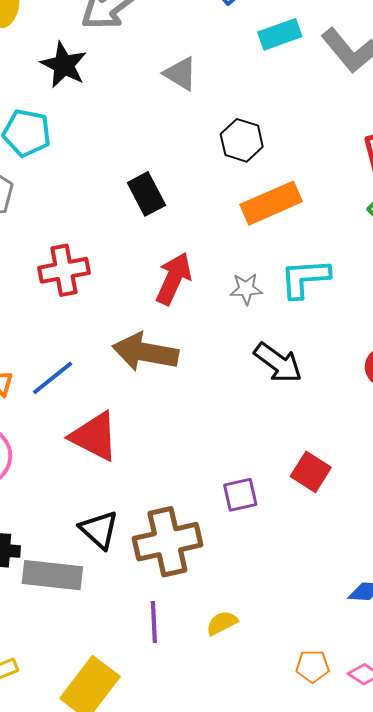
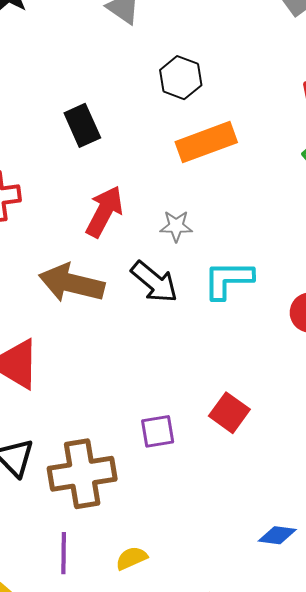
cyan L-shape: (305, 278) -> (228, 280), moved
black arrow: (278, 363) -> (154, 282), moved

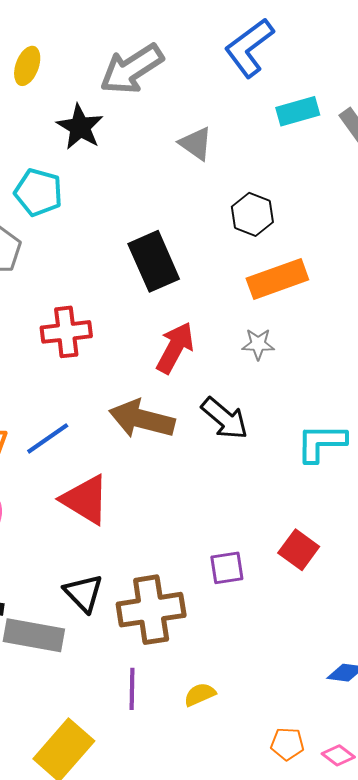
black rectangle: (82, 125) -> (154, 261), size x1.4
gray star: (176, 226) -> (258, 344), moved
cyan L-shape: (228, 280) -> (321, 443), moved

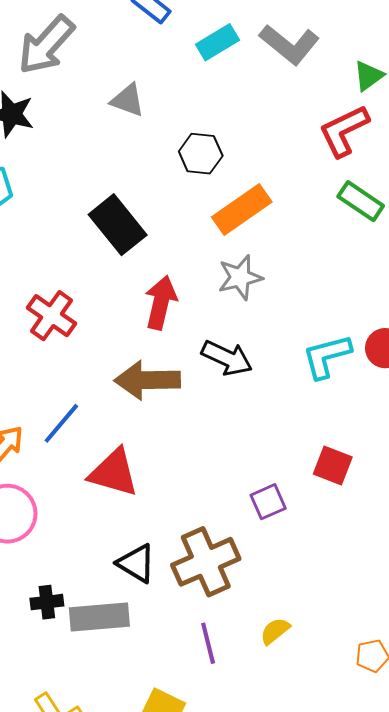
red cross: (66, 332) -> (52, 316), turned -33
gray star: (258, 344) -> (240, 277), size x1.4

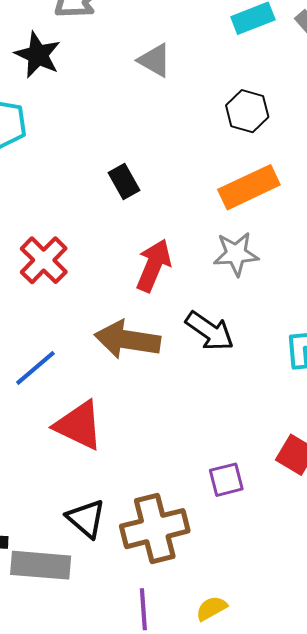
black hexagon: (201, 154) -> (247, 111), moved
black rectangle: (118, 225) -> (124, 182), size x0.6

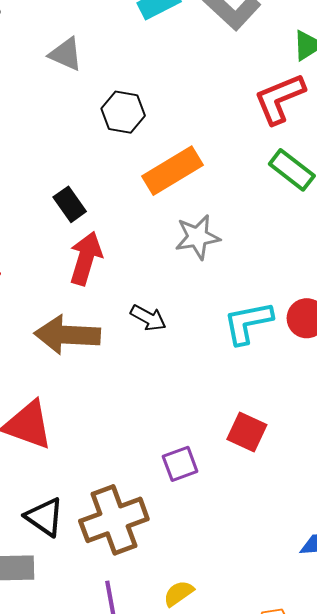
black hexagon: (247, 111) -> (123, 112), moved
black rectangle: (124, 182) -> (70, 204), moved
gray star: (236, 254) -> (197, 237), moved
black arrow: (210, 331) -> (148, 318), size x0.7

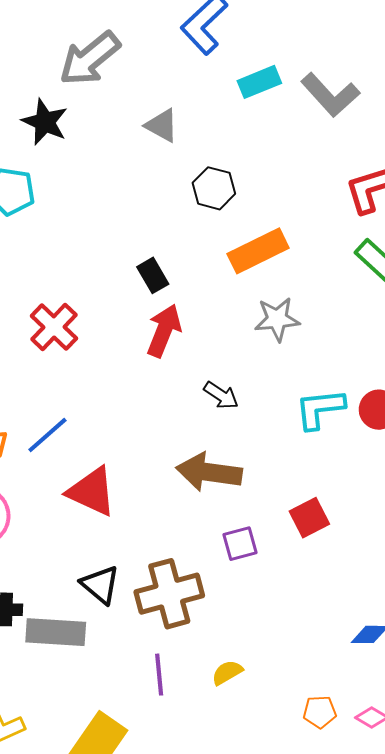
brown arrow: (67, 335) -> (209, 472), moved
red square: (247, 432) -> (309, 518), turned 33

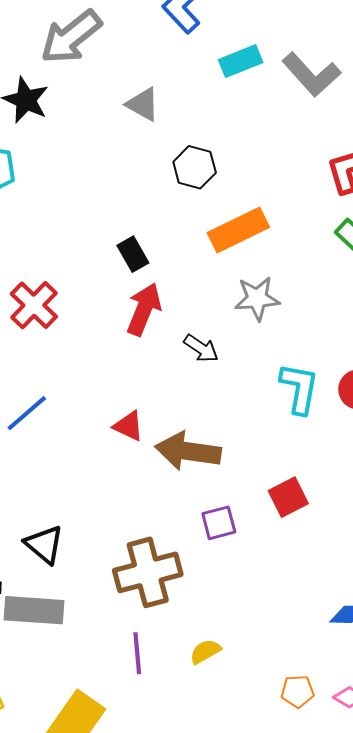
black arrow: (221, 395) -> (201, 348), moved
cyan L-shape: (320, 409) -> (299, 388), turned 106
red triangle: (92, 492) -> (129, 426), moved, size x0.6
black triangle: (100, 585) -> (44, 544), moved

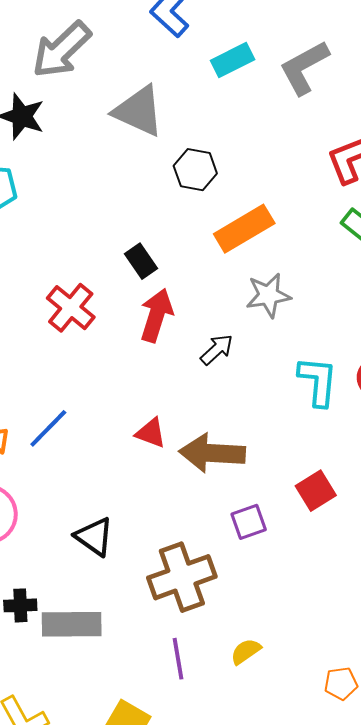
gray L-shape: (311, 74) -> (304, 68), turned 108
gray triangle: (143, 104) -> (139, 111), size x1.5
red cross: (34, 305) -> (71, 308), moved
black arrow: (201, 348) -> (217, 350), turned -72
black triangle: (44, 544) -> (94, 537), moved

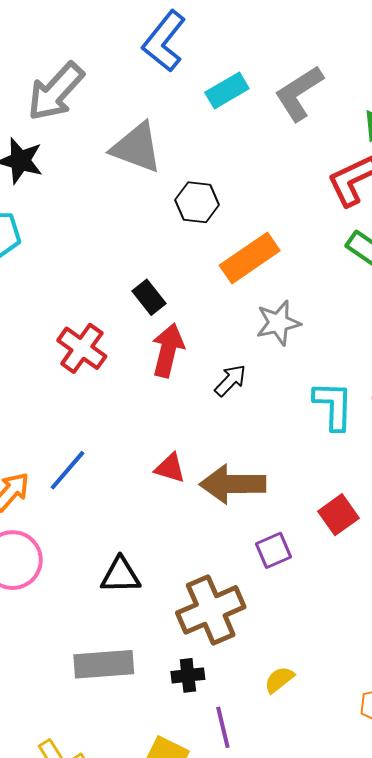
black triangle: (94, 537) -> (120, 575), turned -33
black cross: (20, 605) -> (188, 675), moved
purple line: (178, 659) -> (223, 727), moved

